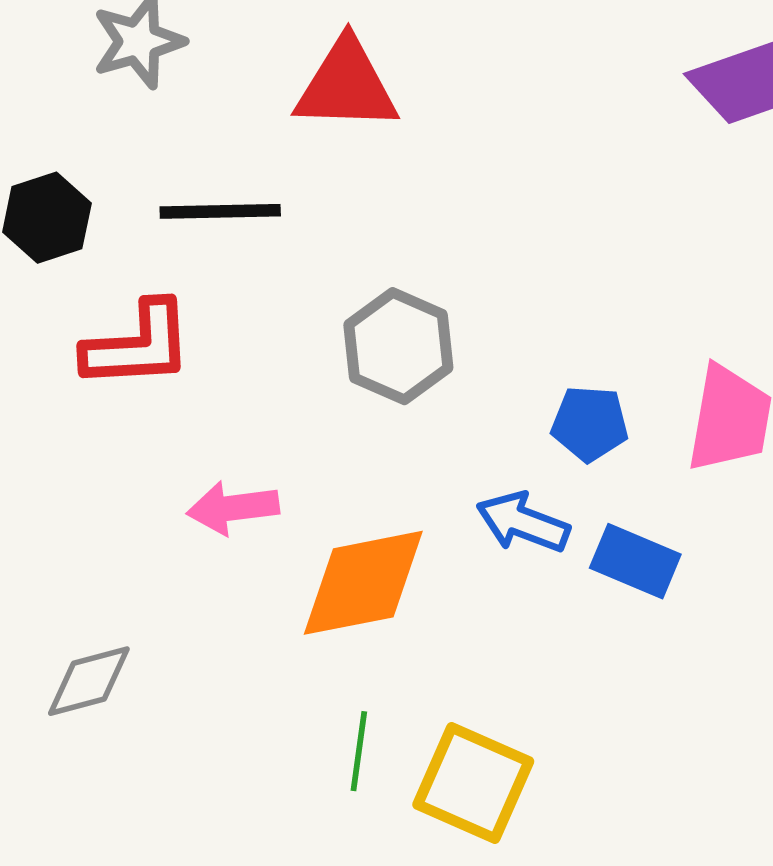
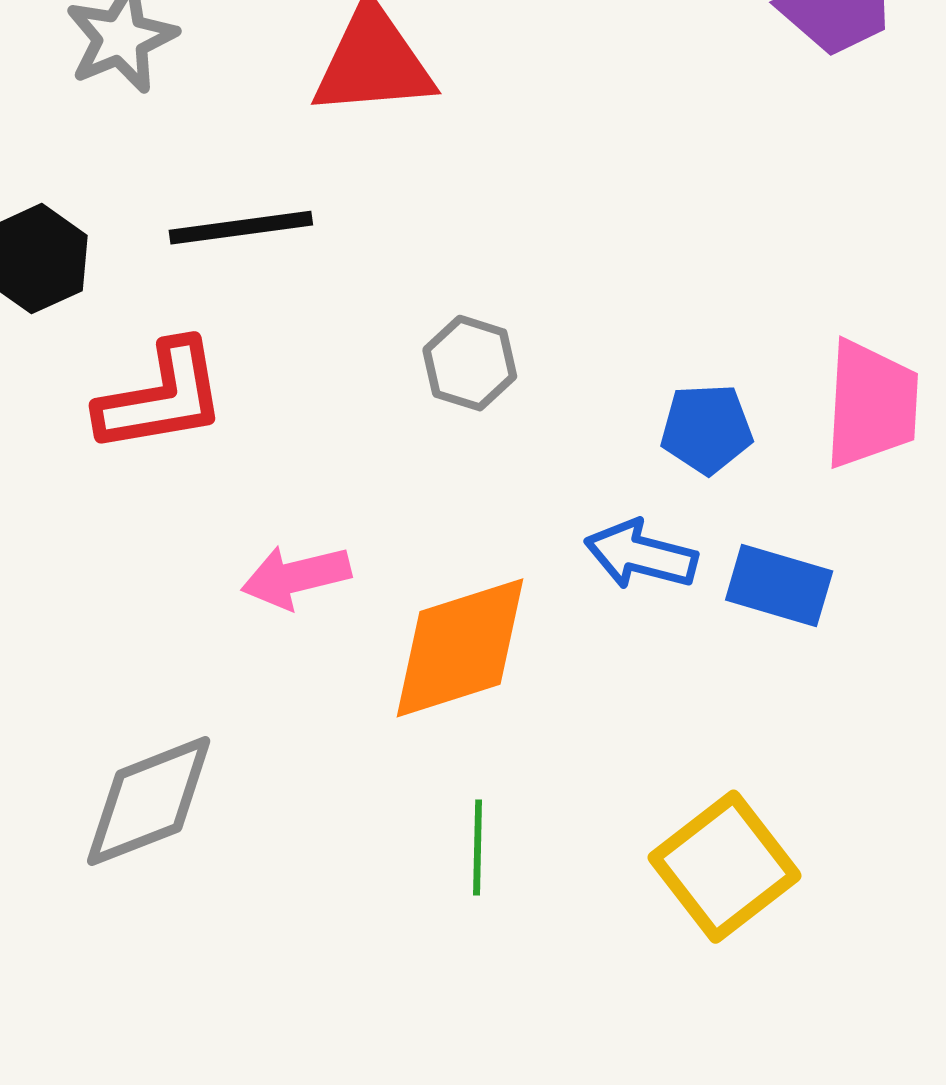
gray hexagon: (398, 346) -> (470, 363), size x0.7
gray diamond: (89, 681) -> (149, 801), size x1.4
yellow square: (473, 783) -> (725, 867), moved, turned 35

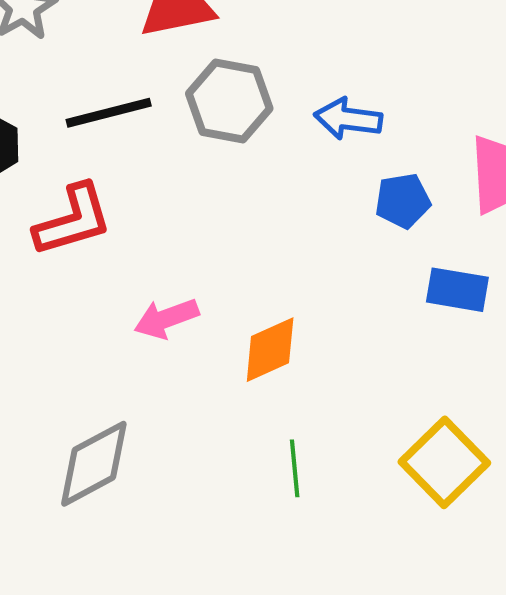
gray hexagon: (470, 363) -> (229, 101), moved, size x1.5
blue arrow: (641, 555) -> (348, 119), moved
orange diamond: (460, 648) -> (270, 350), size x0.7

